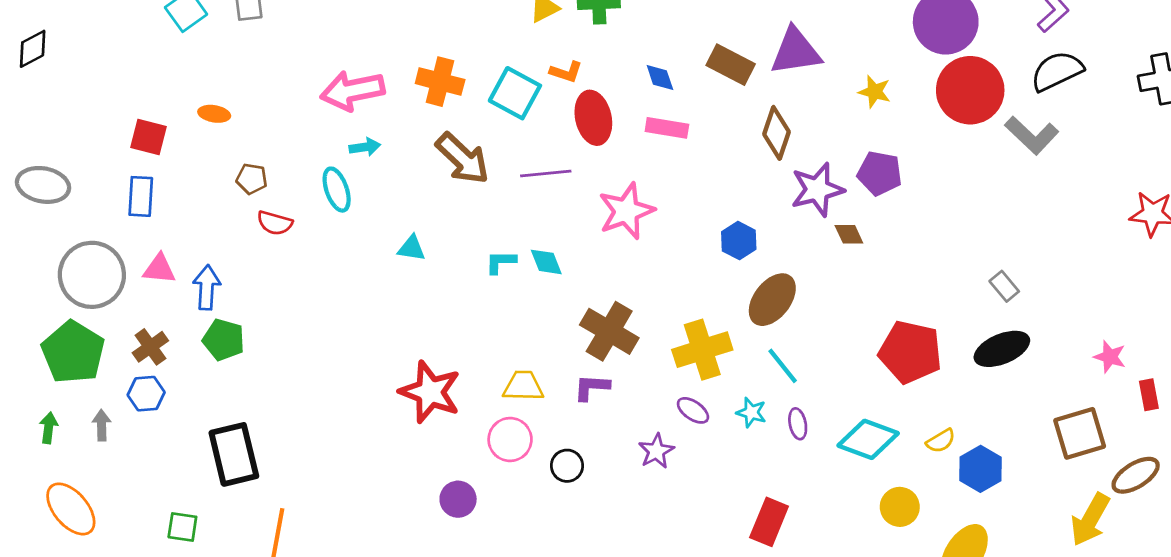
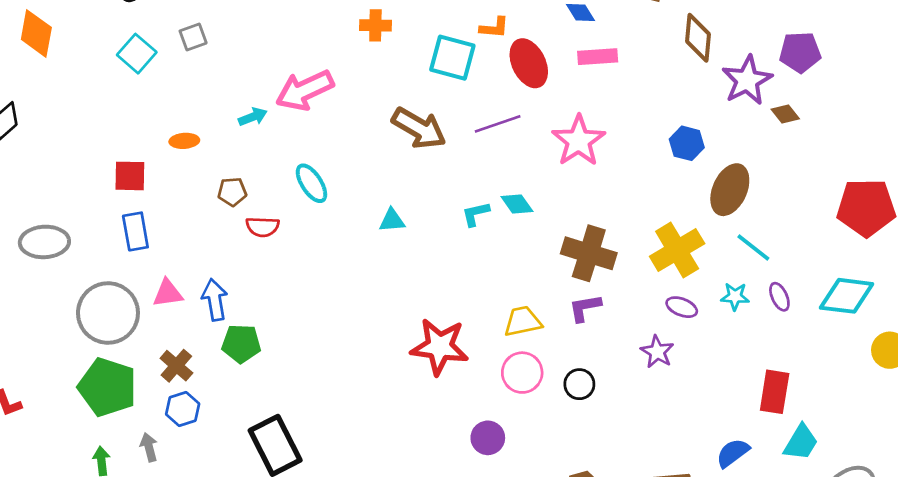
orange cross: (440, 82) -> (375, 25), moved, size x0.7
cyan arrow: (365, 147) -> (253, 117), moved

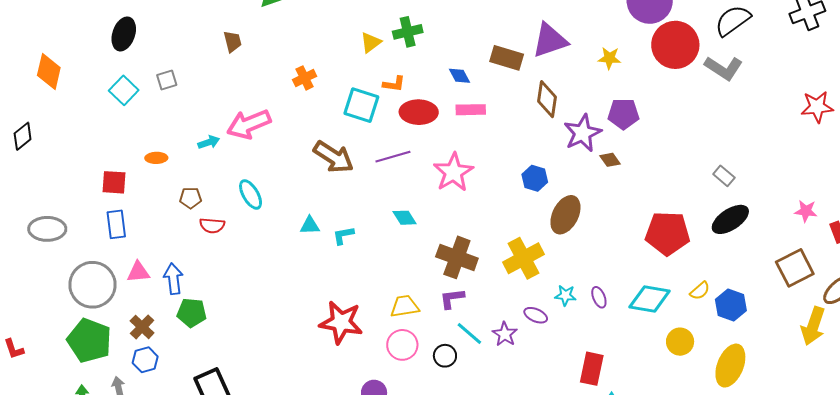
orange cross: (375, 25) -> (305, 78), turned -30
red ellipse: (529, 63) -> (419, 112), turned -66
cyan L-shape: (476, 214) -> (343, 235), moved
cyan line: (753, 247) -> (469, 334), moved
purple ellipse: (682, 307) -> (536, 315), moved

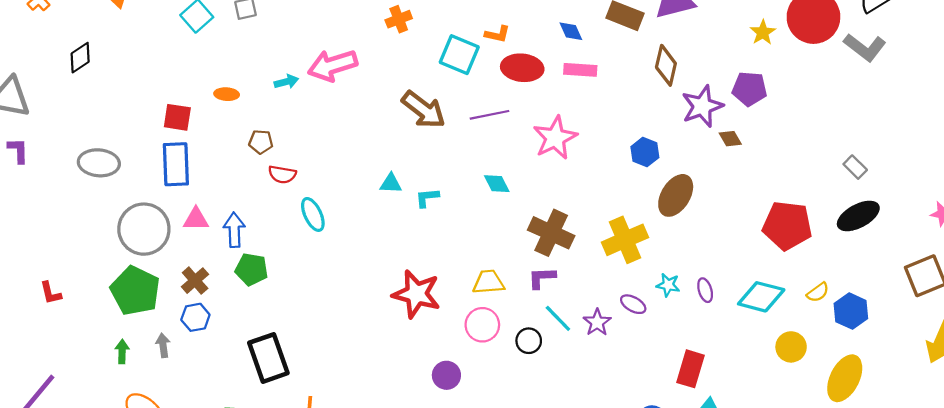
yellow star: (609, 58) -> (763, 32), moved, turned 30
cyan ellipse: (251, 195) -> (313, 214), moved
blue rectangle: (116, 224) -> (176, 164), size x1.4

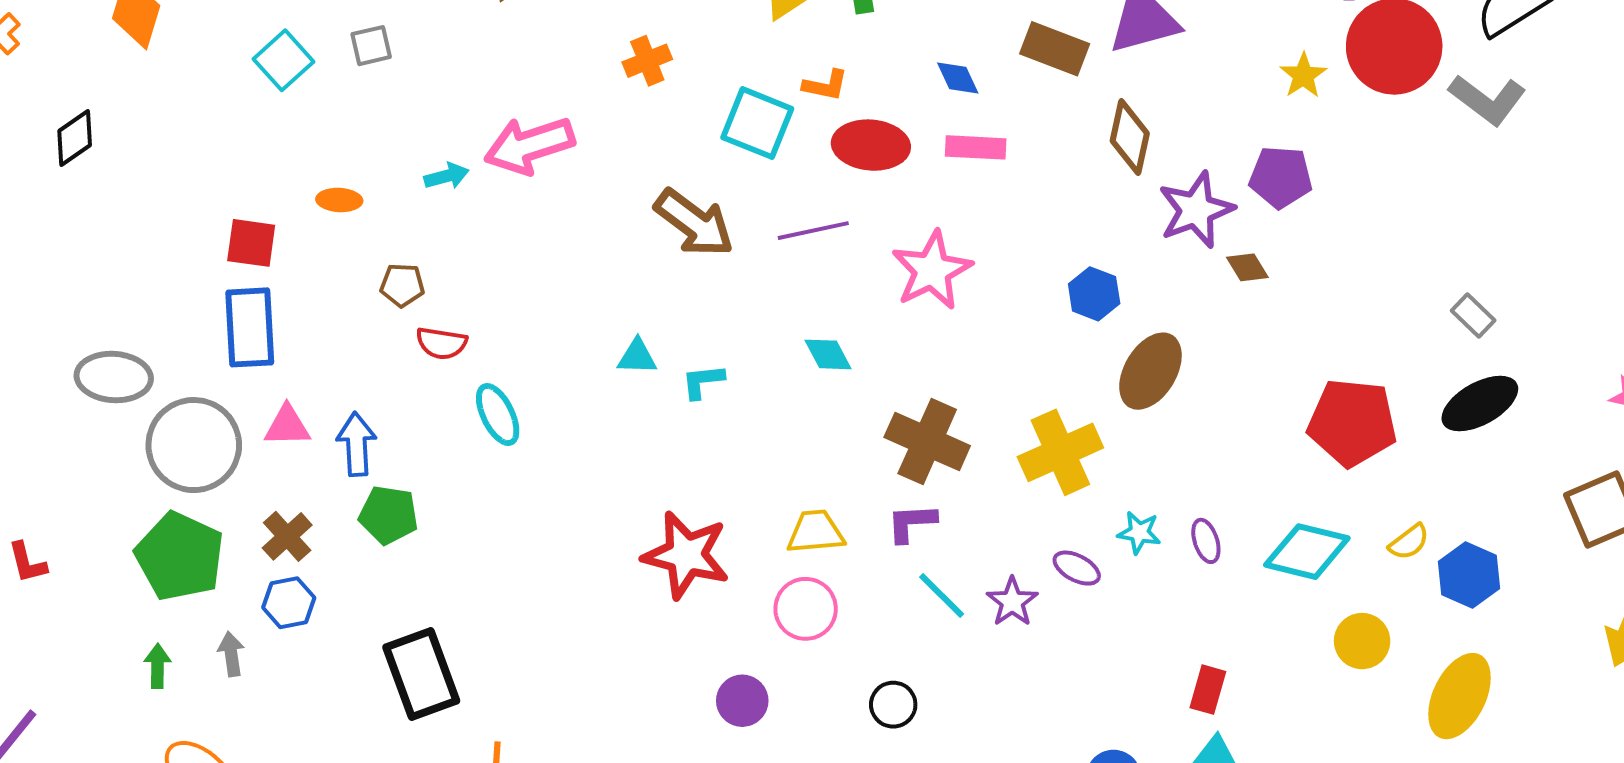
gray ellipse: (99, 163) -> (114, 377), moved
black circle: (529, 341) -> (893, 705), moved
red rectangle: (690, 369) -> (1208, 690), moved, size x0.7

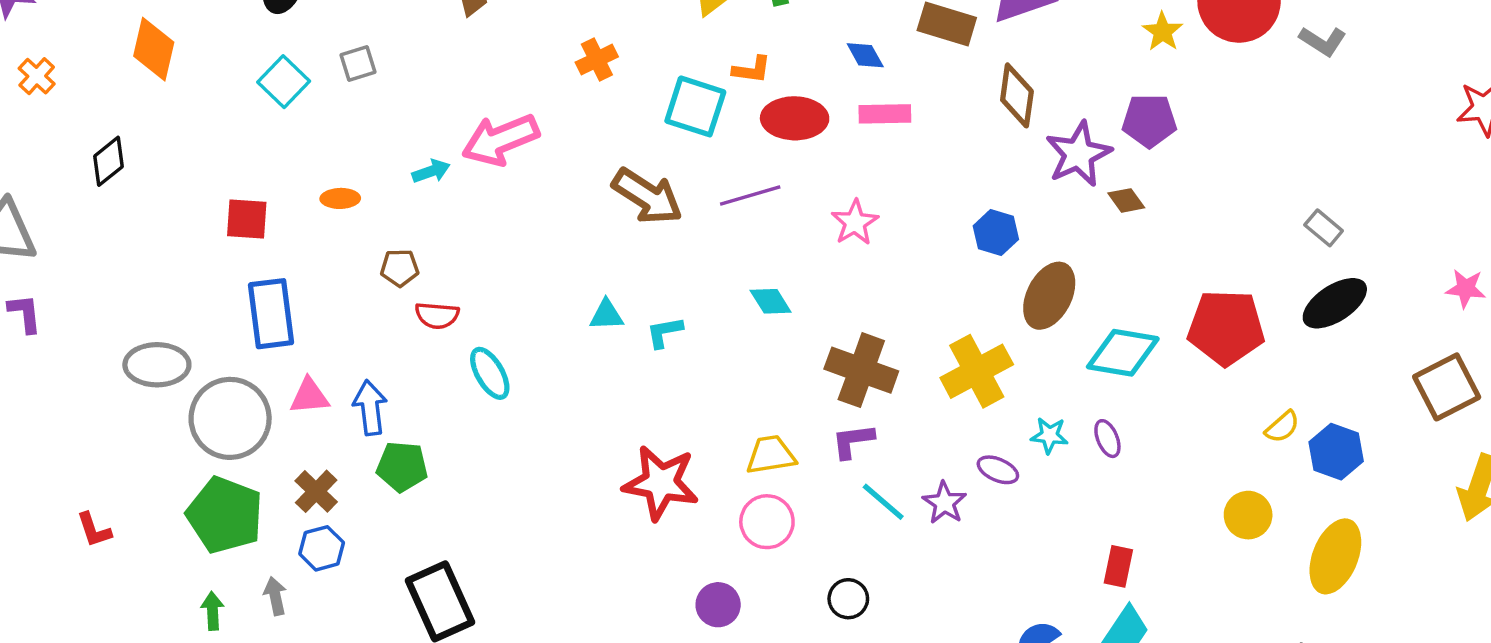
gray L-shape: (1487, 100) -> (1323, 41), size x0.7
red square: (251, 243) -> (247, 219), moved
pink star: (932, 270) -> (855, 222), size x0.7
cyan diamond: (1307, 552) -> (1123, 353), moved

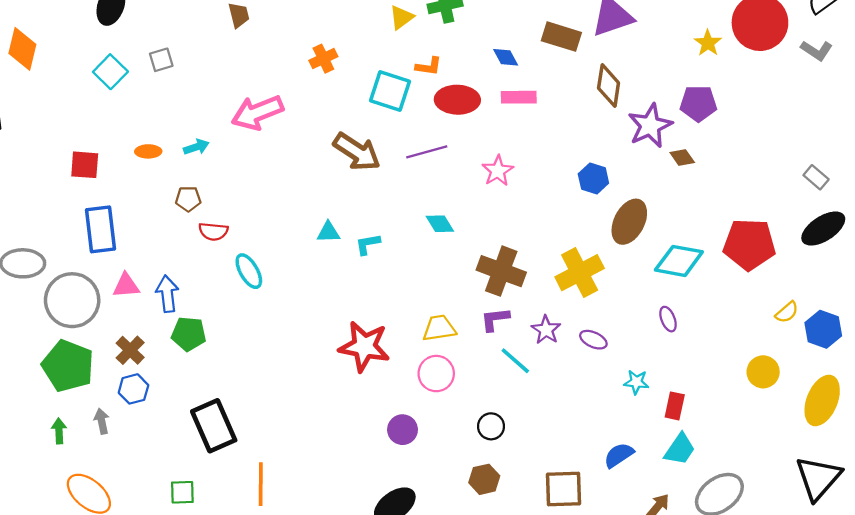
cyan arrow: (431, 171) -> (196, 147), moved
cyan star: (1049, 435) -> (636, 382), moved
purple star: (944, 503) -> (546, 330), moved

